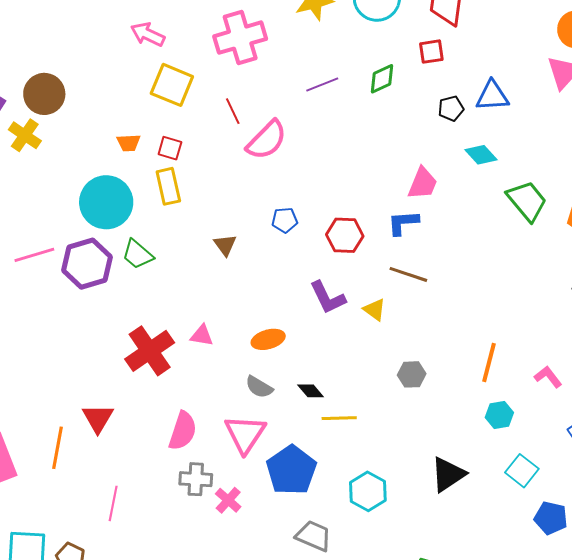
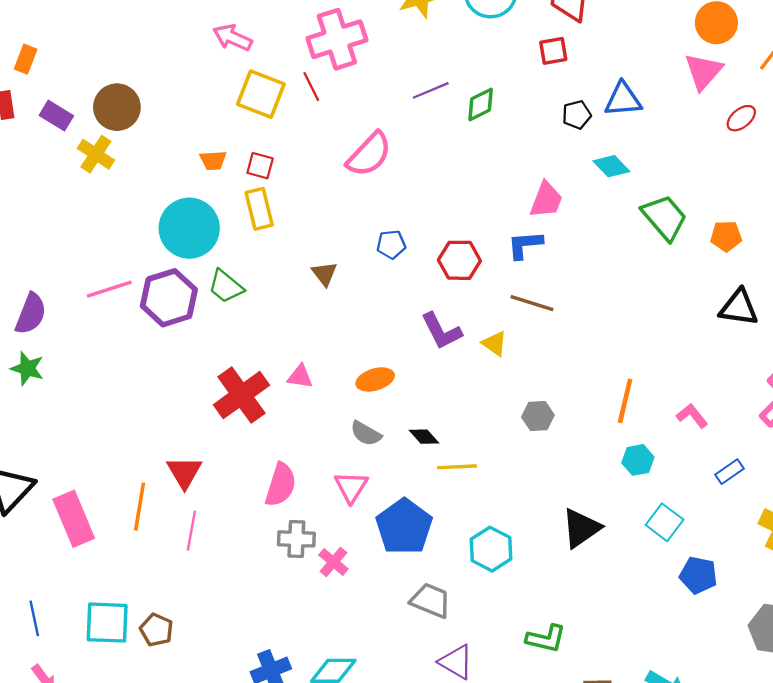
green diamond: (382, 79) -> (481, 104), moved
red line: (233, 111) -> (311, 87), moved
pink triangle: (245, 434) -> (351, 487), size x0.7
pink line: (113, 503) -> (191, 531), moved

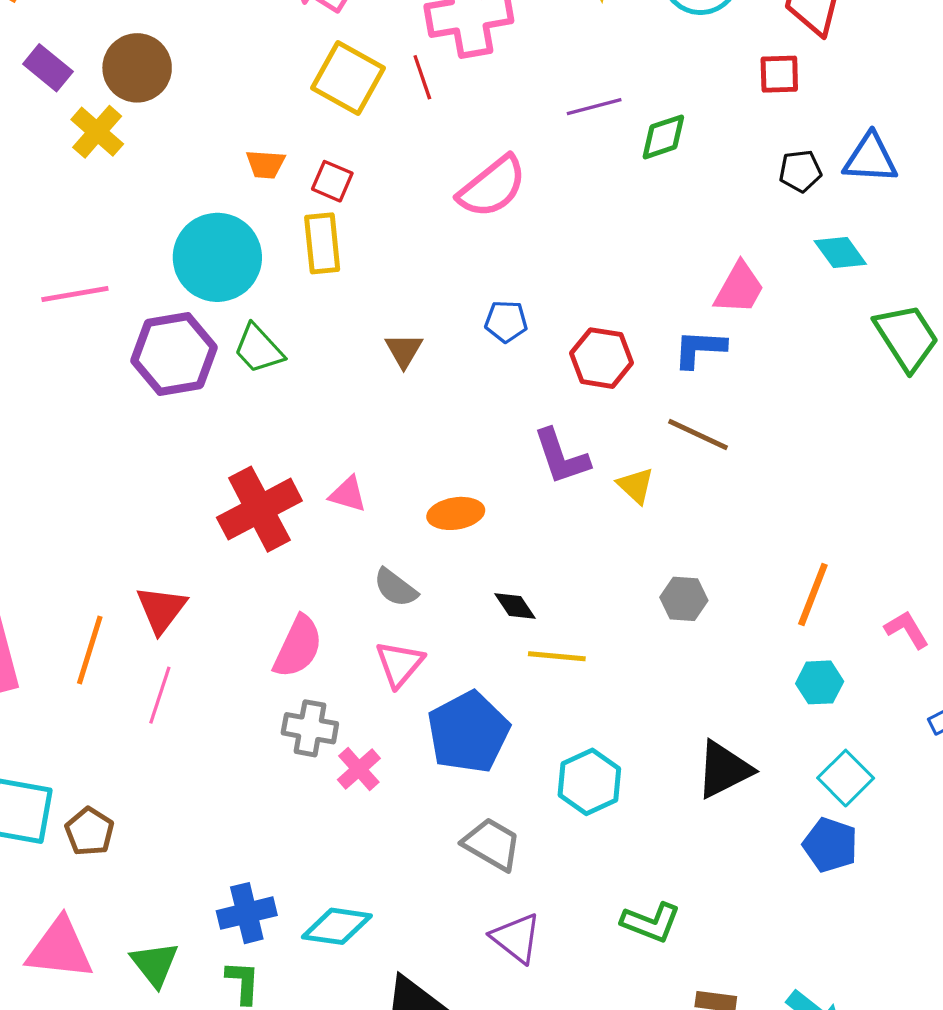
pink line: (109, 289) -> (75, 294), moved
gray semicircle: (366, 434) -> (395, 588), moved
blue pentagon: (698, 575) -> (830, 845), moved

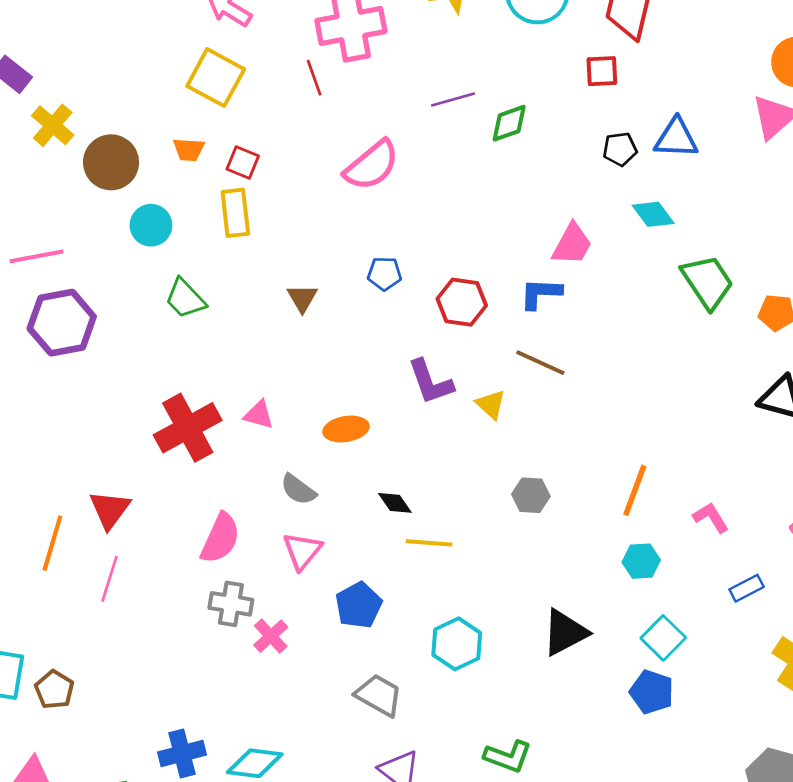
brown circle: (137, 68) -> (111, 162), moved
yellow square: (348, 78) -> (216, 78), moved
cyan circle: (217, 257) -> (151, 225), size x0.6
purple hexagon: (174, 354) -> (62, 323), moved
blue pentagon: (468, 732) -> (359, 605), size x0.7

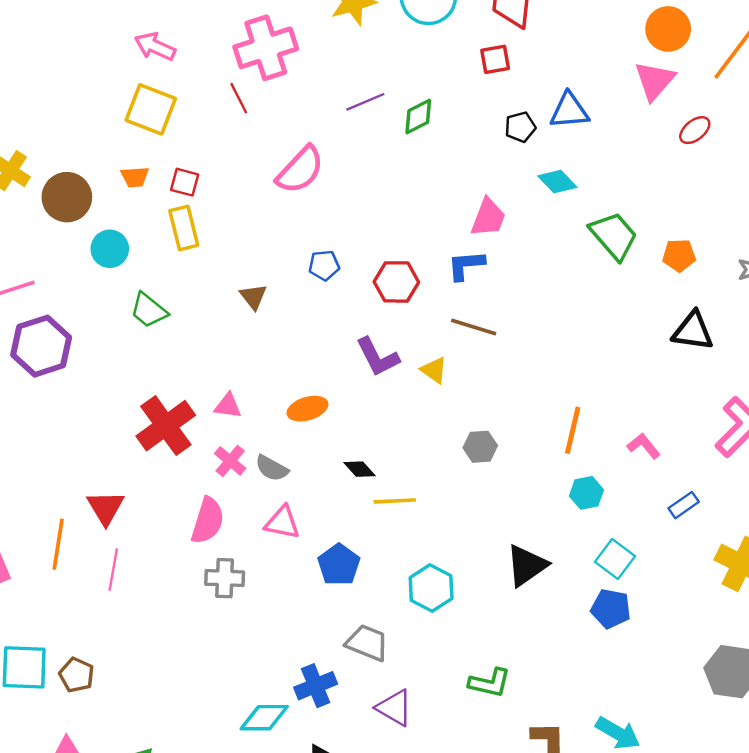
pink triangle: (302, 551) -> (282, 523), turned -51
pink cross: (271, 636) -> (230, 461), moved
blue cross: (182, 753) -> (316, 686), moved

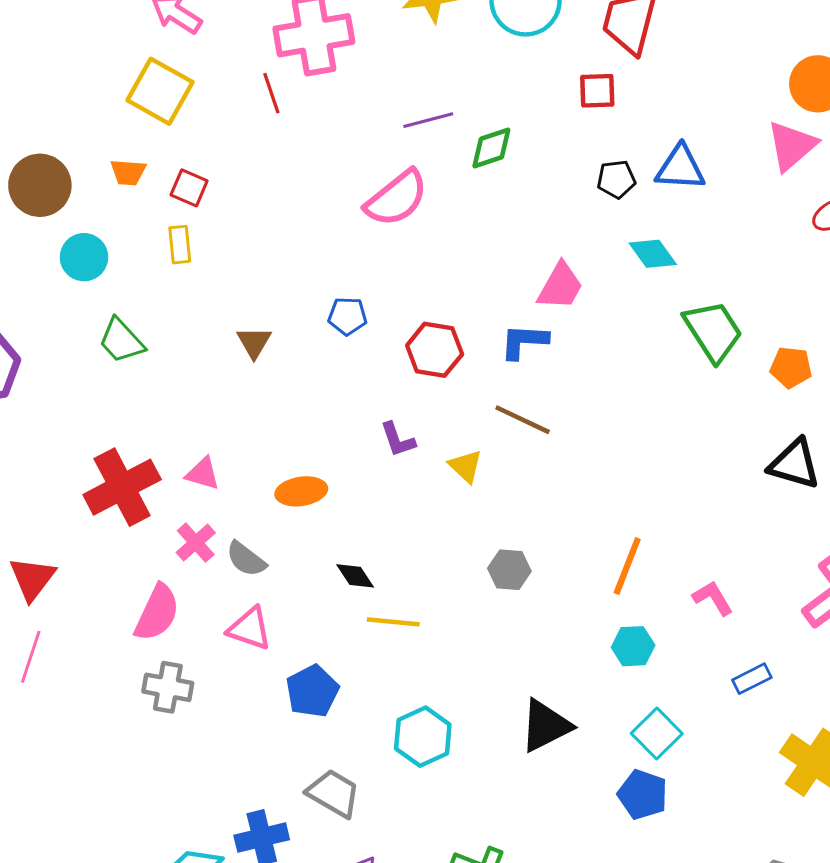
pink semicircle: (300, 170) -> (397, 198), moved
yellow rectangle: (184, 228) -> (180, 245), size x0.7
purple L-shape: (378, 357) -> (398, 440), size x0.7

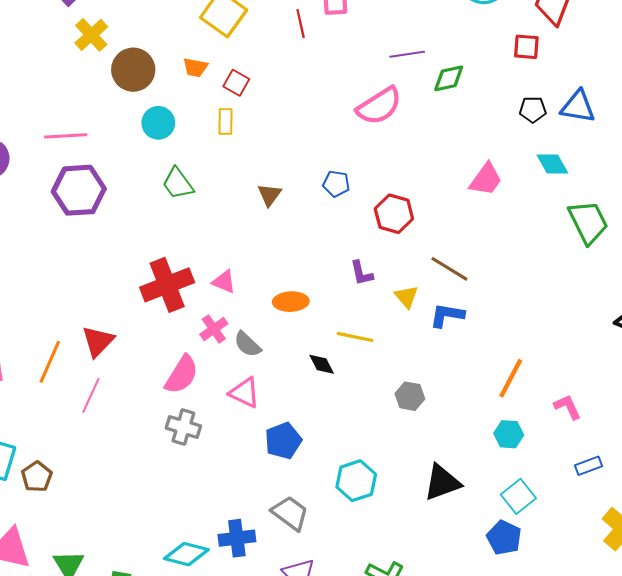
blue L-shape: (524, 341) -> (447, 315), moved
gray hexagon: (509, 570) -> (410, 396), moved
yellow line: (393, 622) -> (355, 337), moved

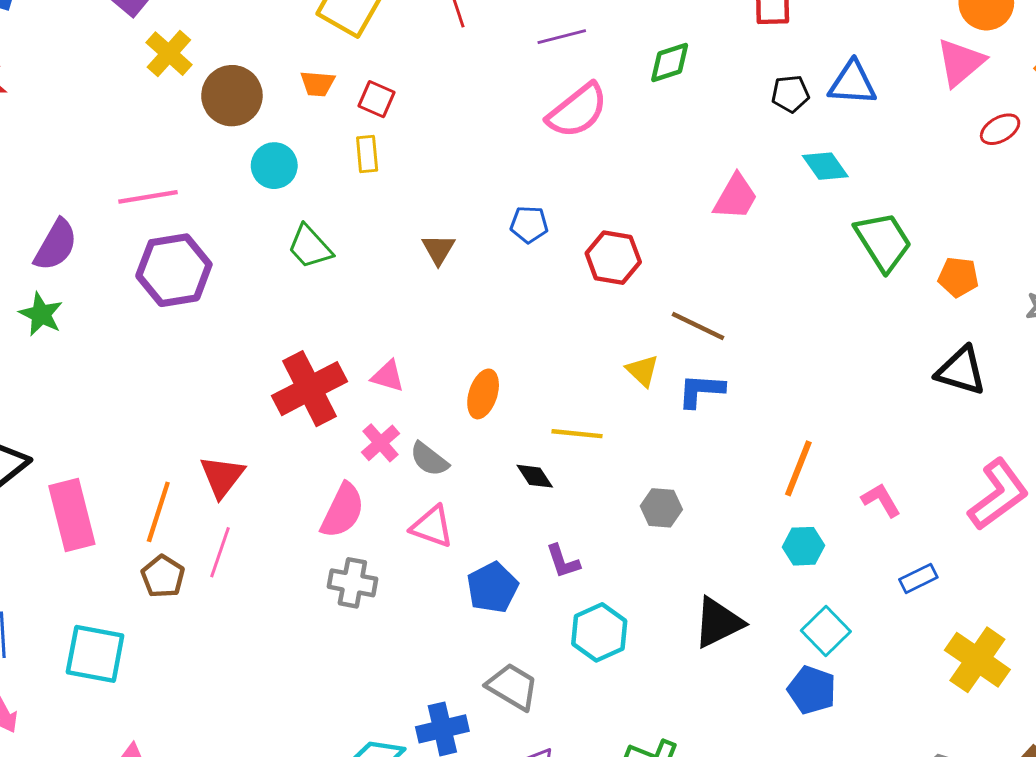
purple line: (407, 54) -> (562, 37), moved
purple L-shape: (362, 273) -> (563, 561), moved
orange ellipse: (291, 302) -> (483, 394), turned -64
brown pentagon: (37, 477) -> (163, 576), moved

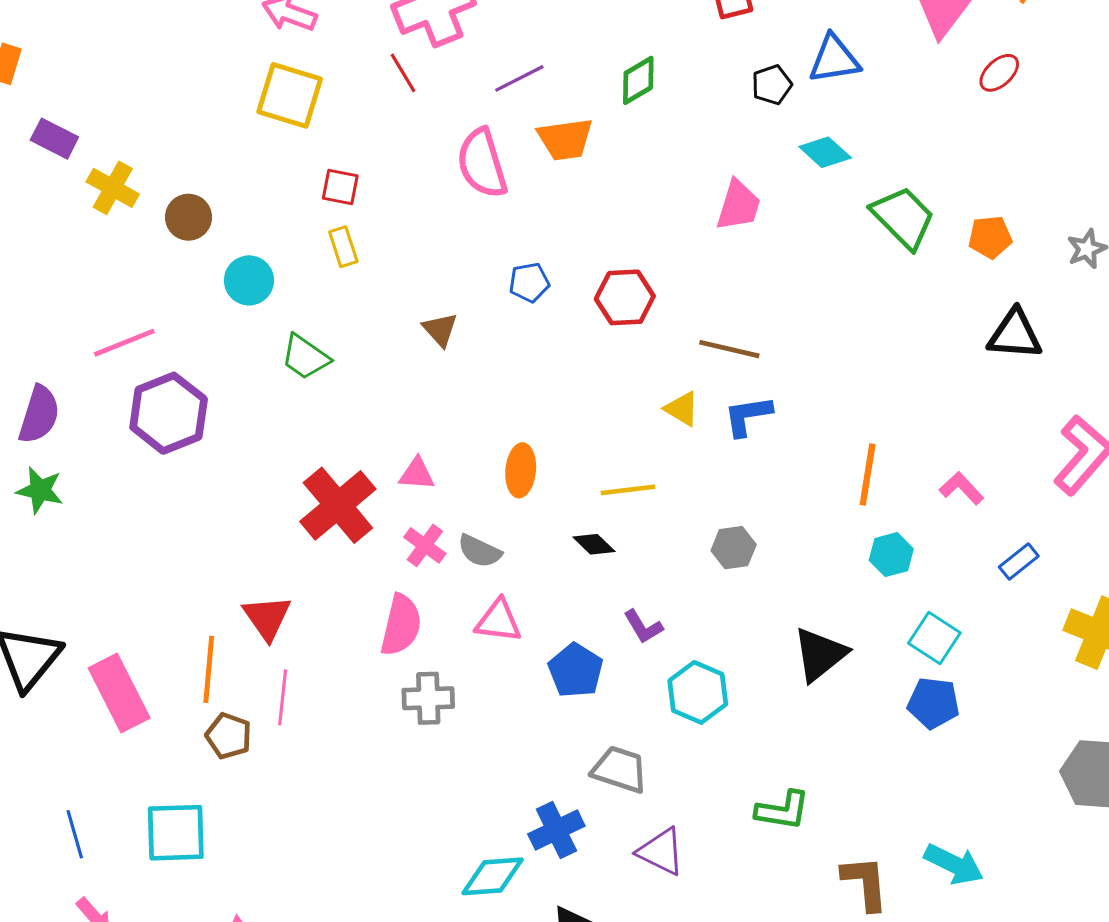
orange trapezoid: (318, 84) -> (565, 139), moved, size x1.5
brown circle: (232, 96) -> (188, 217), size x0.7
pink semicircle: (577, 111) -> (482, 163), moved, turned 124

